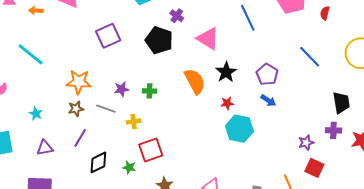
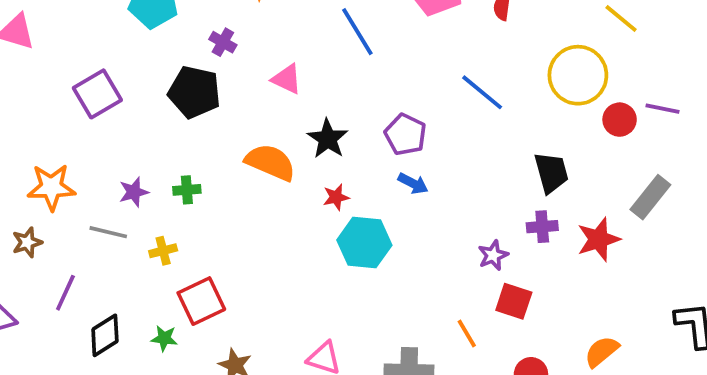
pink triangle: (208, 39) -> (287, 79), size x0.7
orange semicircle: (195, 81) -> (270, 162), turned -32
brown star: (76, 109) -> (27, 242), moved

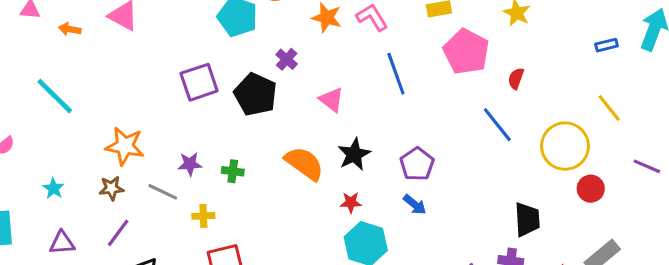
blue line: (482, 92) -> (497, 125), moved
purple square: (97, 94) -> (199, 82), moved
purple line: (662, 109) -> (647, 166), moved
brown star: (27, 242) -> (111, 188), moved

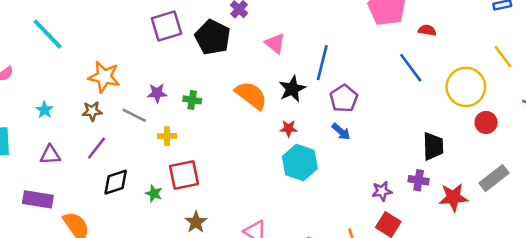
blue line: (396, 74) -> (322, 63), moved, turned 32
red semicircle: (516, 79) -> (427, 30), turned 78

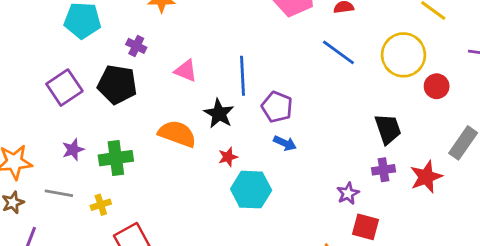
purple star: (157, 93) -> (73, 150), moved
green cross: (192, 100) -> (116, 158), size x1.6

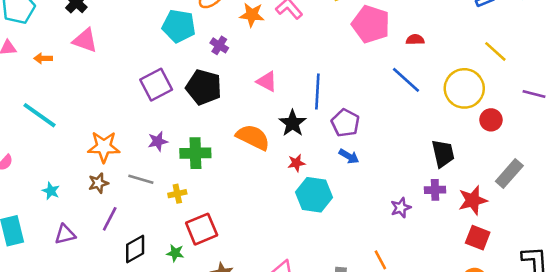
purple cross: (136, 46) -> (219, 45), moved
red square: (366, 227) -> (478, 238), moved

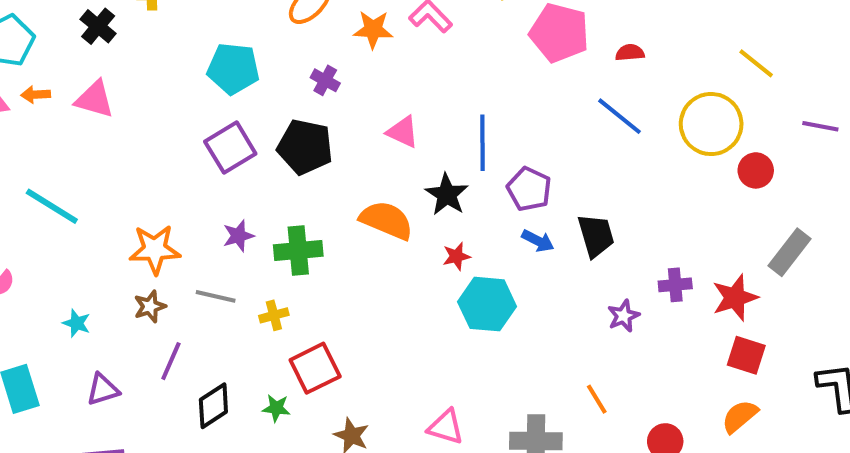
cyan pentagon: (179, 26) -> (233, 69), moved
pink triangle: (85, 40) -> (95, 99), moved
orange arrow: (43, 58) -> (36, 95), moved
black trapezoid: (443, 154) -> (596, 236), moved

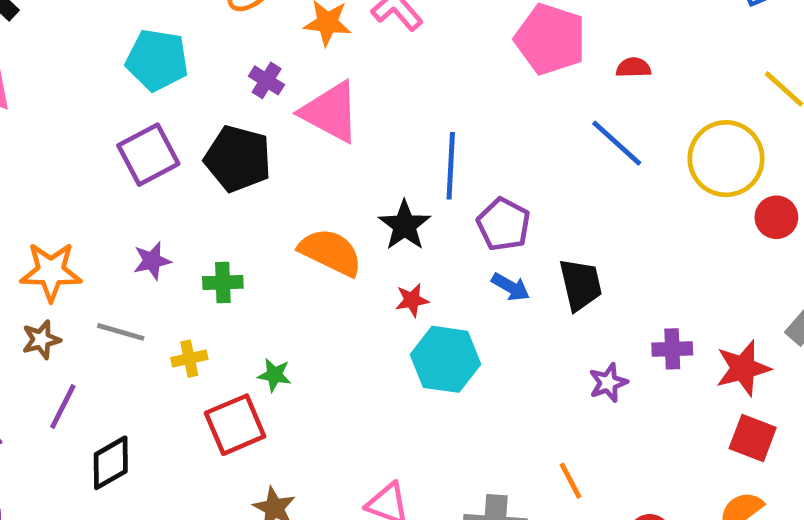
pink triangle: (403, 132) -> (330, 112), moved, size x1.6
green cross: (298, 250) -> (223, 282), size x0.7
green star: (276, 408) -> (274, 375), moved

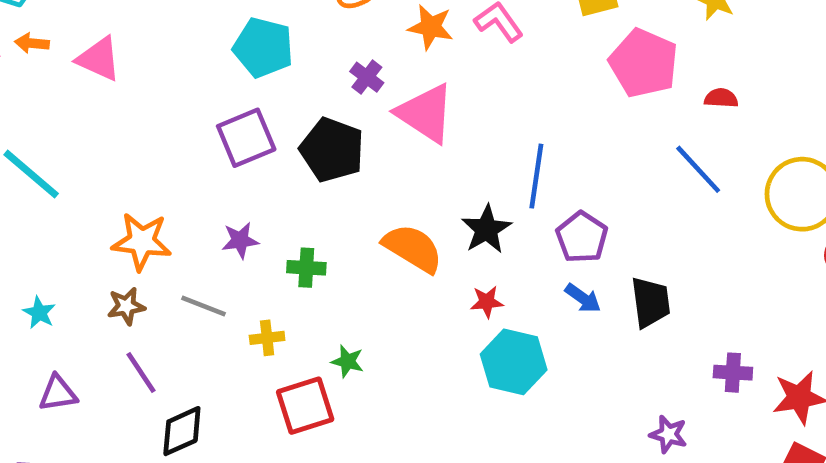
purple star: (608, 383) -> (668, 434), moved, turned 30
purple line: (63, 406) -> (141, 372), turned -66

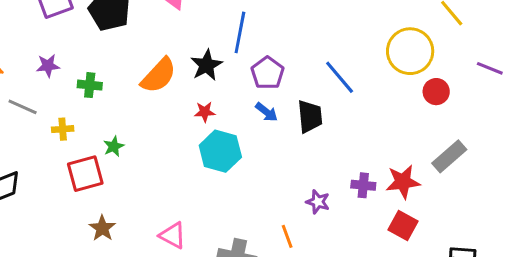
blue line: (698, 169) -> (340, 77), moved
orange semicircle: (413, 248) -> (159, 75), turned 99
green star: (348, 361) -> (114, 146), turned 30
purple cross: (733, 373) -> (363, 185), moved

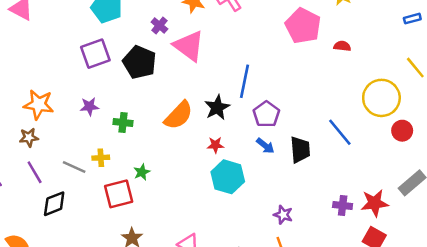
blue line: (340, 77) -> (340, 132), moved
gray line: (23, 107) -> (74, 167), moved
purple star: (318, 202) -> (283, 215), moved

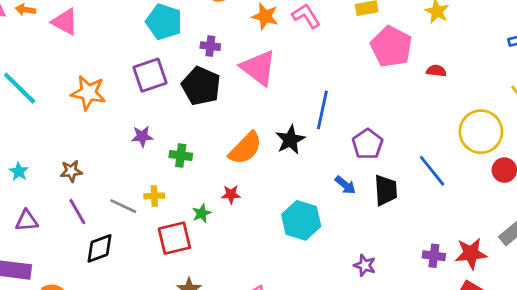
purple cross: (159, 25) -> (210, 46), moved, turned -35
orange star: (39, 104) -> (88, 93), moved
purple pentagon: (266, 114) -> (368, 144), moved
red star: (215, 145) -> (231, 194), moved

